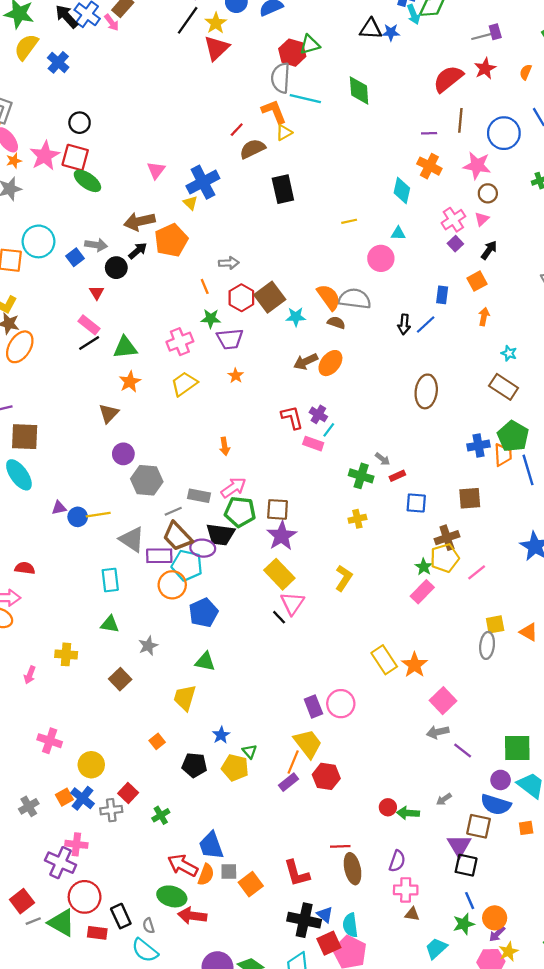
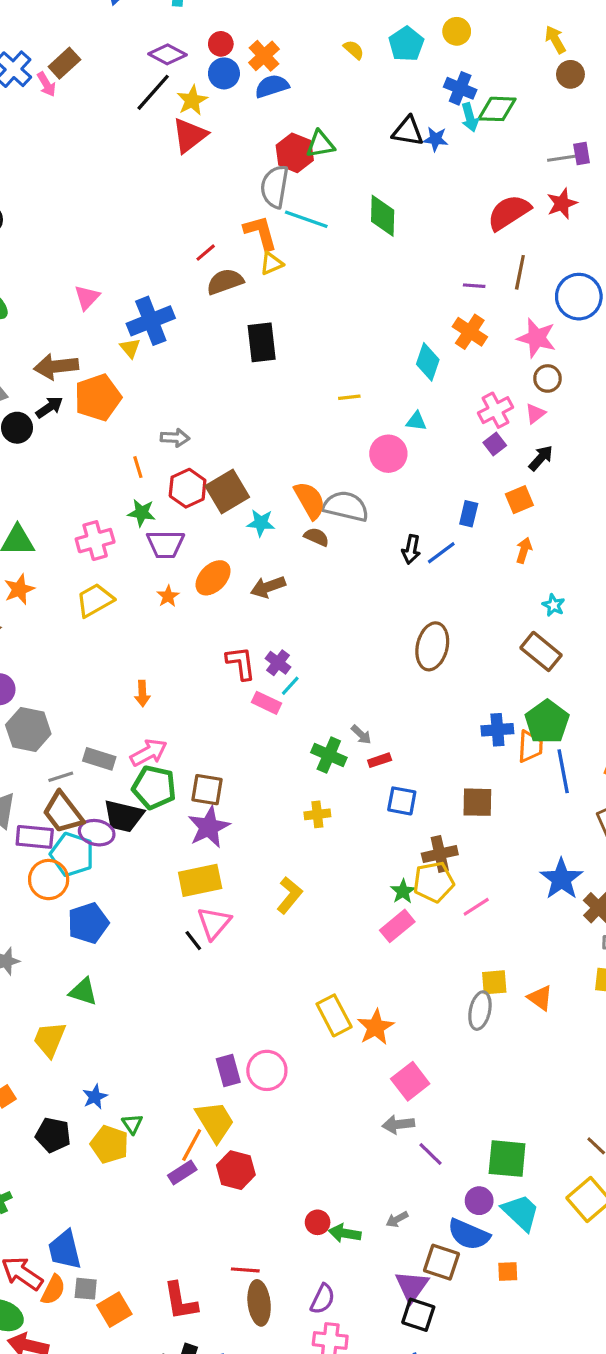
orange ellipse: (330, 363) -> (213, 578), moved
yellow rectangle: (279, 574) -> (200, 880), turned -64

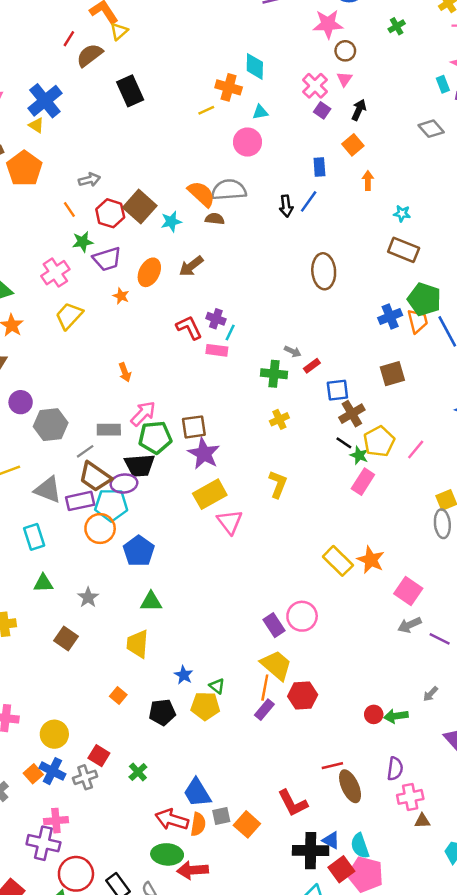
orange cross: (470, 332) -> (229, 87), moved
brown cross: (440, 854) -> (352, 414), moved
black line: (193, 941) -> (344, 443), moved

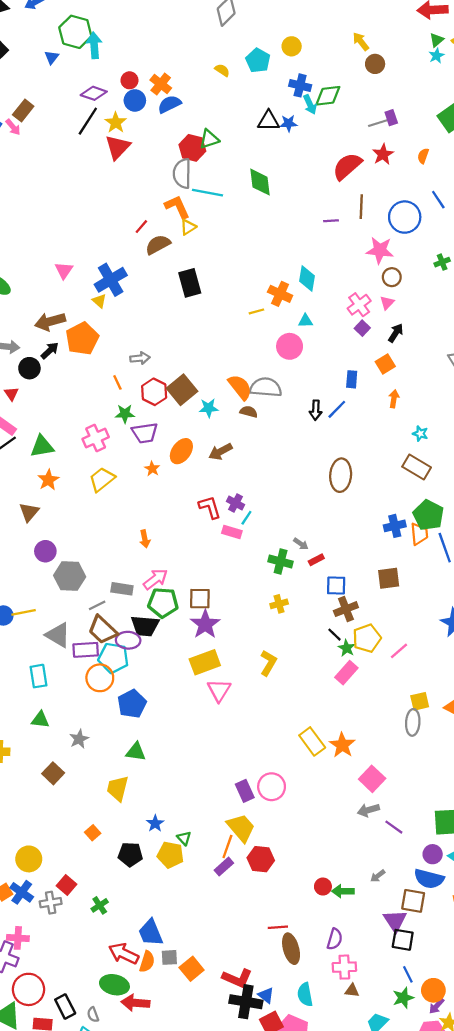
red L-shape: (293, 803) -> (237, 978), moved, turned -48
cyan semicircle: (360, 846) -> (305, 995), moved

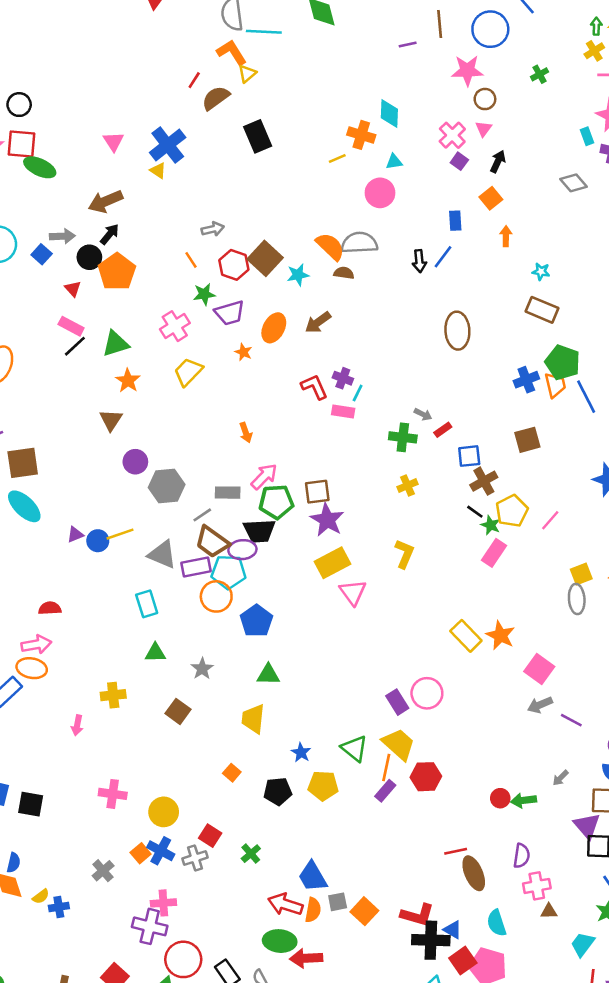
orange pentagon: (82, 339) -> (117, 272), moved
green triangle: (184, 838) -> (354, 748), moved, size x1.6

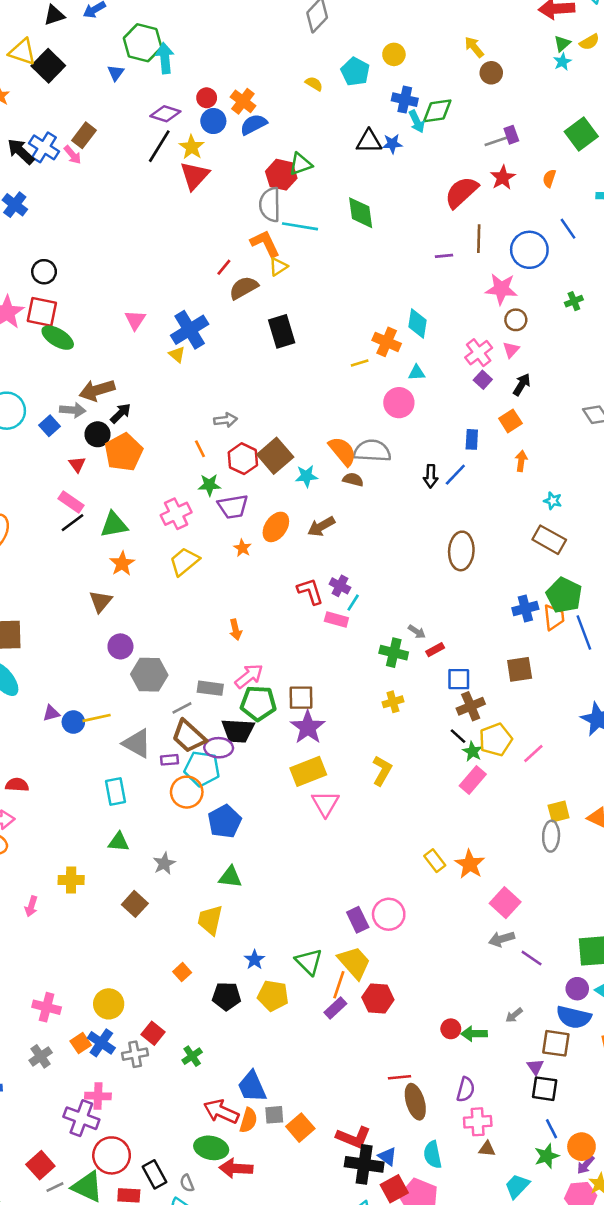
brown arrow: (106, 201) -> (97, 390), moved
purple rectangle: (196, 567) -> (170, 760), size x0.6
yellow rectangle: (466, 636) -> (435, 861), size x0.7
pink cross: (113, 794) -> (47, 1007), moved
purple triangle: (587, 826) -> (535, 1067), size x0.6

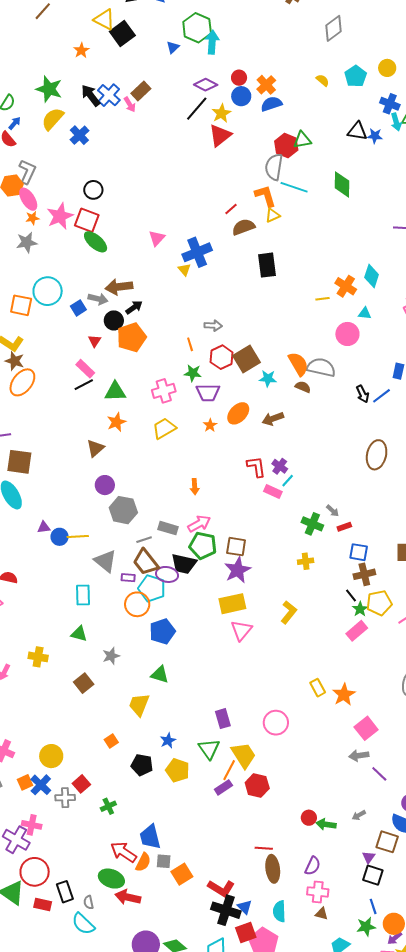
black arrow: (431, 476) -> (363, 394), turned -36
purple rectangle: (358, 920) -> (223, 719), moved

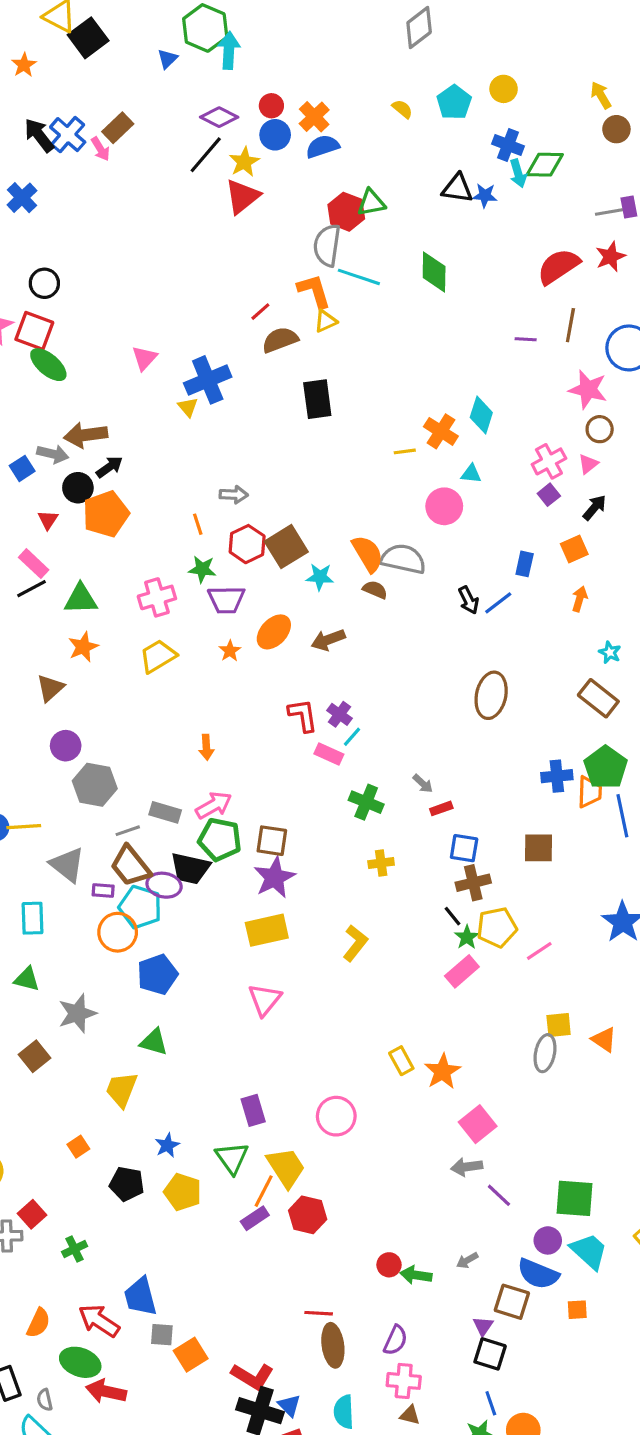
green cross: (312, 524) -> (366, 802), moved
pink triangle: (241, 630) -> (265, 1000), moved
gray star: (111, 656) -> (77, 1013), size x1.4
orange semicircle: (143, 862) -> (38, 1323), moved

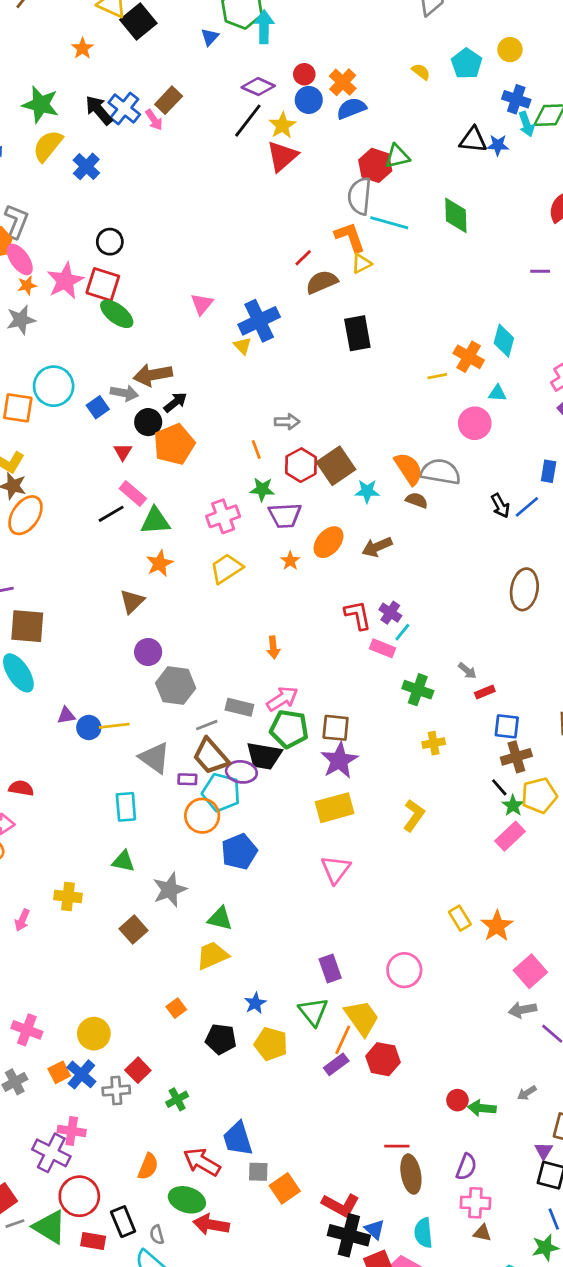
pink rectangle: (34, 564) -> (133, 493), moved
green triangle: (154, 1042) -> (220, 918), moved
yellow trapezoid: (122, 1090) -> (212, 956), turned 48

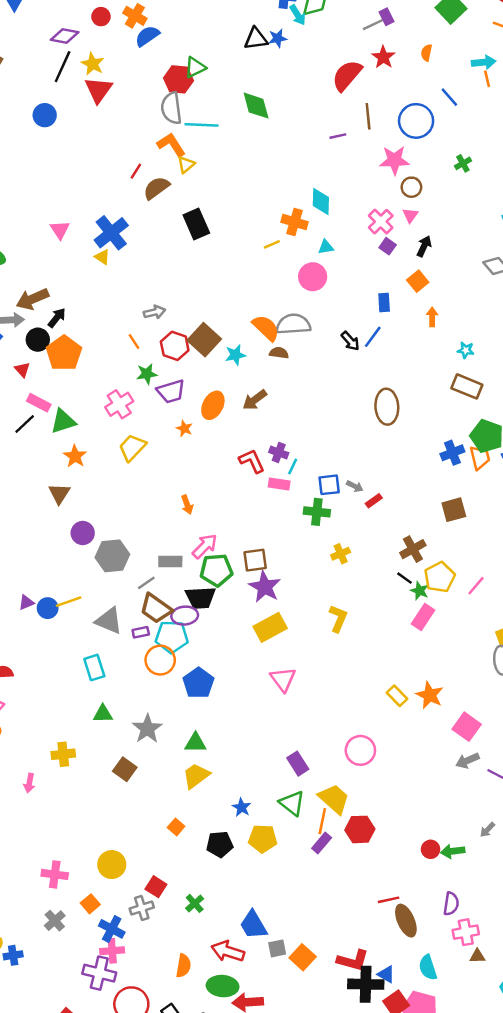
blue circle: (309, 100) -> (45, 115), moved
blue square: (507, 726) -> (329, 485), moved
blue cross: (81, 1074) -> (112, 929), moved

